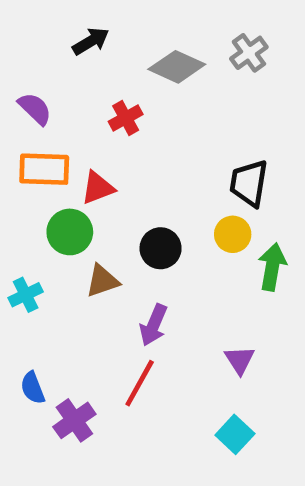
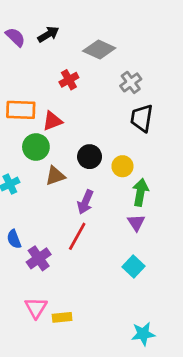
gray cross: (249, 53) -> (131, 82), moved
purple semicircle: (35, 109) -> (15, 37), moved
yellow circle: (233, 234) -> (122, 166), moved
green arrow: (272, 267) -> (140, 192), moved

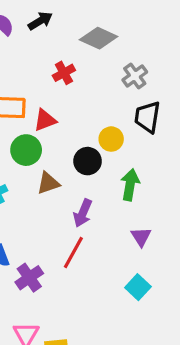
yellow circle: (122, 166) -> (111, 139), moved
green arrow: (140, 192) -> (130, 185), moved

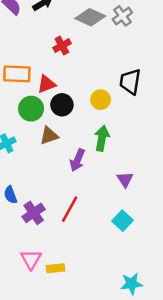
gray cross: (135, 76) -> (122, 16), moved
black circle: (88, 161) -> (62, 105), moved
green arrow: (130, 185) -> (102, 138), moved
red line: (73, 252) -> (70, 209), moved

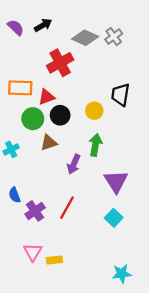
red cross: (62, 46) -> (60, 63), size x1.6
purple triangle: (125, 179) -> (116, 181), size x1.6

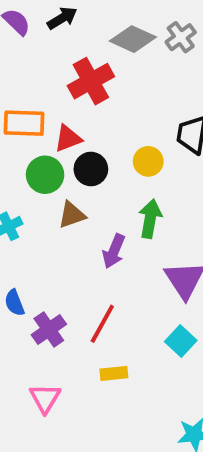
yellow rectangle: (54, 260) -> (114, 373), moved

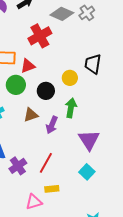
black circle: (91, 169) -> (46, 91), moved
brown triangle: (72, 215) -> (31, 115), moved
pink triangle: (45, 398) -> (34, 202), moved, turned 42

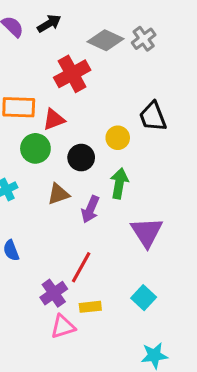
black trapezoid: (93, 64) -> (153, 116), turned -30
purple cross: (18, 166) -> (54, 293), moved
cyan square: (87, 172) -> (144, 298), moved

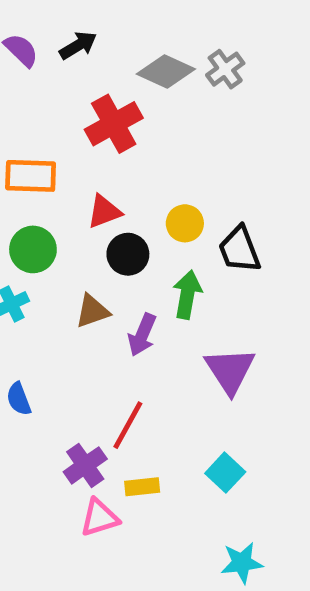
black trapezoid: (153, 116) -> (239, 249), moved
red triangle: (54, 119) -> (104, 211), moved
green circle: (35, 148) -> (33, 249), moved

